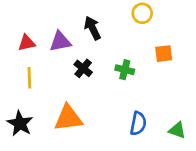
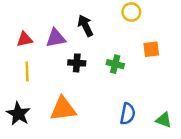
black cross: (83, 68) -> (77, 63), turned -35

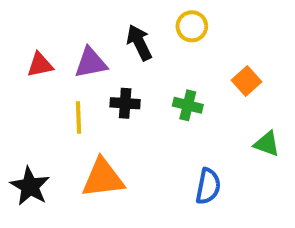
yellow circle: (131, 12) -> (192, 26), moved
orange square: (151, 49) -> (247, 81), turned -35
yellow line: (27, 72) -> (78, 117), moved
green triangle: (164, 120) -> (267, 144), moved

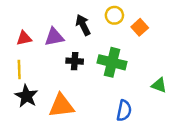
orange square: (247, 81) -> (140, 27), moved
green cross: (188, 105) -> (112, 62), size x1.6
yellow line: (78, 117) -> (19, 70), moved
black star: (30, 186) -> (26, 96), moved

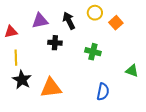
purple triangle: (54, 37) -> (40, 21), moved
red triangle: (24, 38) -> (11, 32), moved
black cross: (75, 61) -> (55, 43), moved
green cross: (112, 62) -> (93, 52), size x0.7

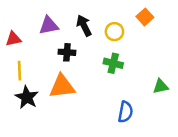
yellow circle: (95, 13) -> (114, 32), moved
orange square: (116, 23) -> (145, 17), moved
green triangle: (132, 71) -> (161, 86), turned -32
orange triangle: (51, 88) -> (62, 86), moved

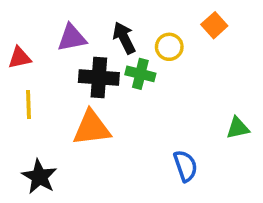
black cross: (67, 52) -> (99, 77), size x1.5
green cross: (113, 63) -> (140, 74), moved
black star: (27, 97) -> (39, 177), moved
blue semicircle: (125, 112) -> (185, 166), turned -30

